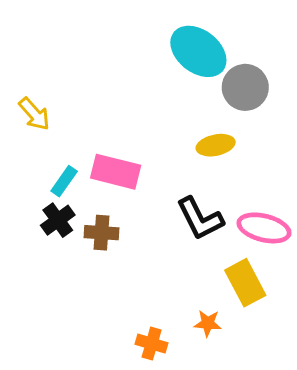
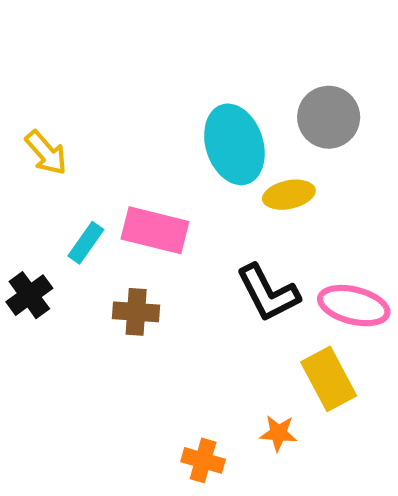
cyan ellipse: (198, 51) -> (234, 144), moved, turned 34
black cross: (58, 220) -> (29, 295), moved

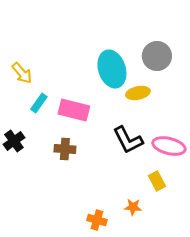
cyan rectangle: (86, 243) -> (39, 103), moved
yellow rectangle: (329, 379) -> (157, 181), size x0.7

